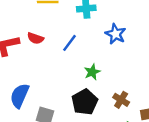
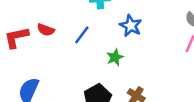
green star: (92, 72) -> (115, 57), moved

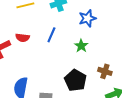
blue star: (131, 26) -> (87, 18), turned -30

